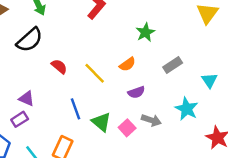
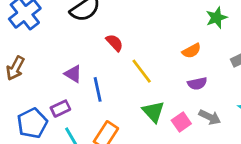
yellow line: (95, 73) -> (142, 71), moved
blue line: (76, 109) -> (98, 89), moved
purple rectangle: (20, 119) -> (60, 109), moved

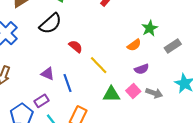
green star: (216, 18) -> (150, 28), moved
green triangle: (153, 112) -> (111, 94), turned -42
pink square: (181, 122) -> (133, 91), moved

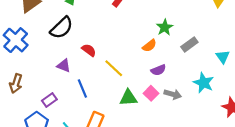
purple triangle: (48, 74) -> (64, 66), moved
purple rectangle: (41, 101) -> (49, 100), moved

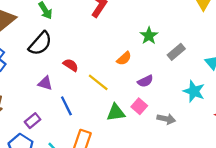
orange semicircle: (149, 46) -> (124, 58), moved
gray arrow: (173, 94) -> (166, 119), moved

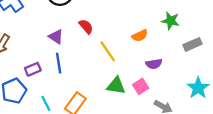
green star: (149, 36) -> (171, 21), turned 30
blue line: (66, 106) -> (59, 63), moved

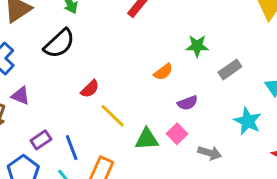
red semicircle: (86, 26) -> (90, 89), moved, turned 98
purple triangle: (56, 37) -> (20, 96), moved
yellow line: (108, 51) -> (113, 116), moved
blue line: (59, 63) -> (72, 148), moved

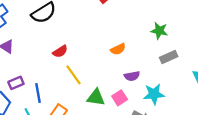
green star: (197, 46) -> (159, 31), moved
cyan star: (248, 121) -> (154, 94), moved, turned 30

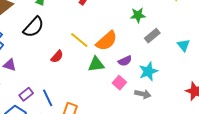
orange semicircle: (118, 49) -> (107, 41), size x1.6
yellow line: (74, 75) -> (79, 40), moved
green triangle: (96, 98) -> (96, 64), moved

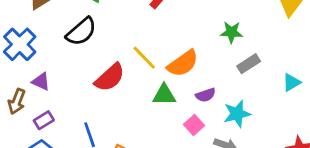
cyan triangle: (184, 45) -> (291, 82), turned 32
red semicircle: (57, 57) -> (110, 78), size x1.6
purple rectangle: (26, 94) -> (44, 120), moved

